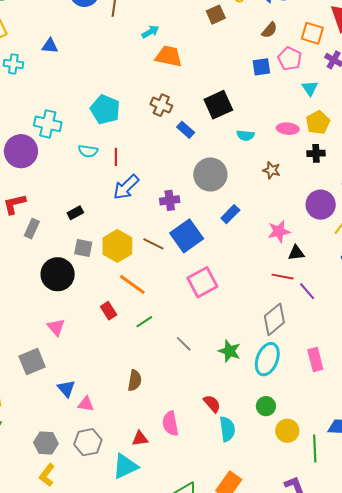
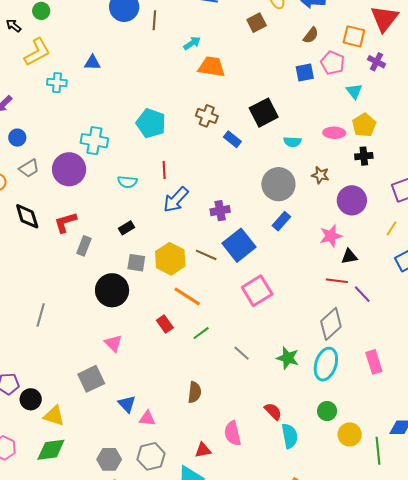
cyan semicircle: (88, 151) -> (127, 182), moved
gray circle: (210, 174) -> (278, 184), moved
purple circle: (321, 205) -> (352, 200), moved

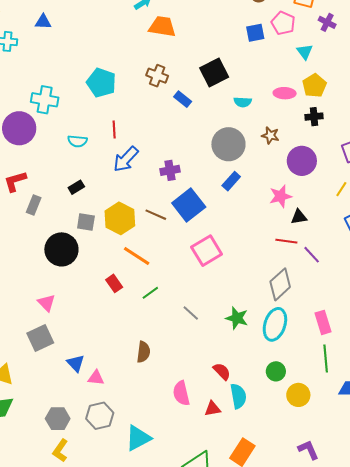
pink triangle: (113, 343) -> (47, 303), moved
red triangle: (203, 450) -> (213, 409), moved
green line: (378, 451) -> (326, 358), moved

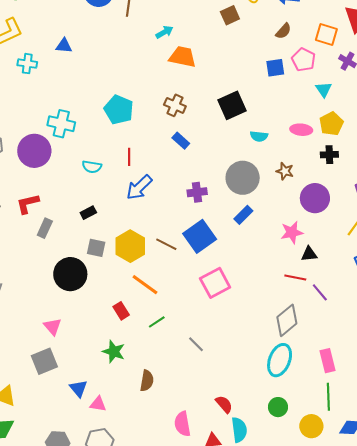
blue rectangle: (183, 99) -> (181, 141), moved
purple cross: (170, 170) -> (197, 192), moved
green star: (237, 318) -> (114, 352), moved
yellow circle: (298, 395) -> (311, 426), moved

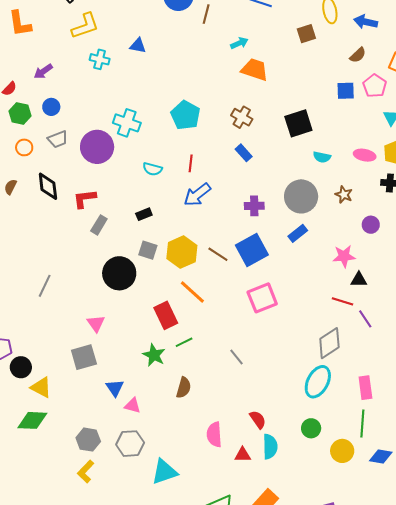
purple circle: (315, 198) -> (371, 225), size x0.6
red rectangle: (121, 311) -> (166, 315), size x1.5
green line: (157, 322) -> (184, 342), moved

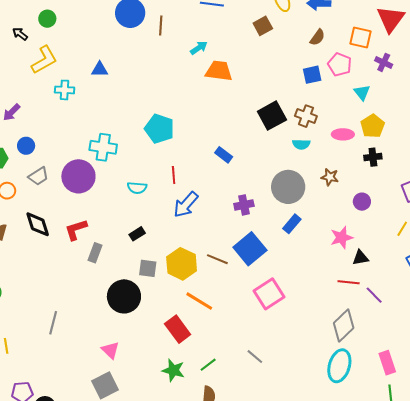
brown cross: (242, 117) -> (306, 116), moved
green line: (184, 342) -> (208, 365), moved

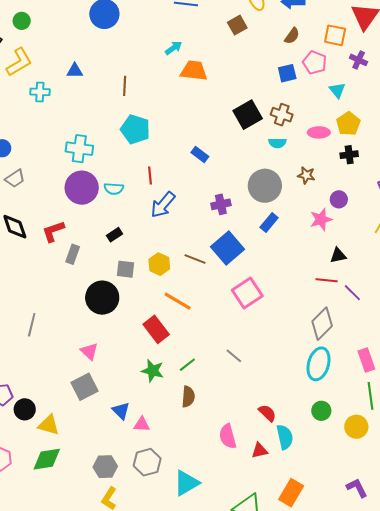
brown line: (161, 26) -> (125, 86), moved
purple circle: (78, 176) -> (82, 188), moved
pink star: (342, 238) -> (321, 219), moved
yellow hexagon: (182, 264) -> (159, 264), size x0.7

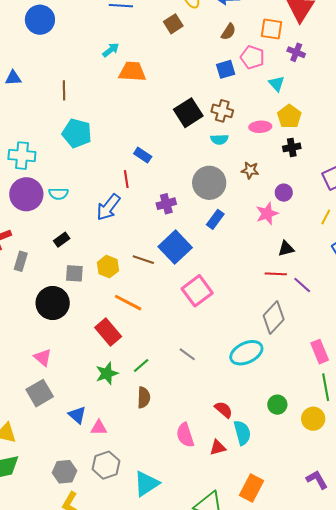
red line: (150, 176) -> (126, 179), moved
cyan ellipse: (319, 364) -> (246, 353), moved, turned 52
green star: (153, 371) -> (107, 373), turned -30

